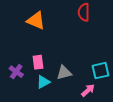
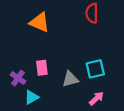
cyan square: (100, 71) -> (95, 69), moved
cyan triangle: (43, 82) -> (32, 97), moved

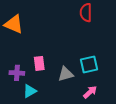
orange triangle: (40, 22) -> (14, 24), moved
purple cross: (18, 78) -> (17, 73), turned -32

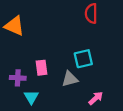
cyan square: (89, 64) -> (83, 59), moved
cyan triangle: (30, 91) -> (31, 97), turned -32

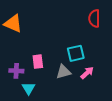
red semicircle: (91, 13) -> (94, 18), moved
pink arrow: (96, 98) -> (87, 73), moved

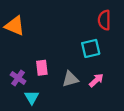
cyan square: (76, 53) -> (91, 48), moved
purple cross: (16, 71) -> (18, 78), turned 32

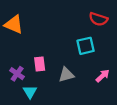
red semicircle: (104, 20) -> (98, 19), turned -72
pink arrow: (96, 80) -> (103, 76), moved

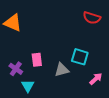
cyan square: (86, 46) -> (80, 57), moved, turned 30
pink arrow: (103, 76) -> (96, 79), moved

